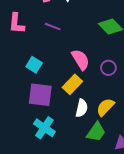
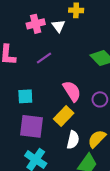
purple line: (53, 27) -> (44, 58), turned -56
cyan square: (34, 65) -> (25, 96), turned -35

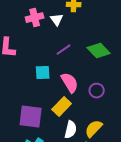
purple line: (44, 58) -> (64, 50), moved
cyan square: (25, 96) -> (43, 73), moved

